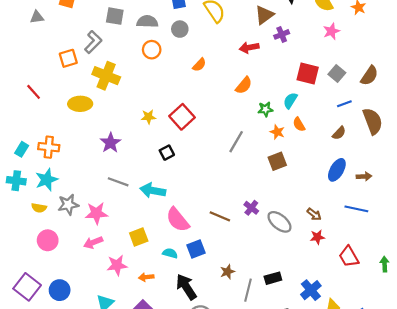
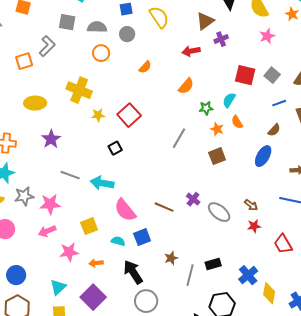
yellow cross: (106, 76) -> (79, 90), moved
purple star: (110, 143) -> (51, 139), moved
blue ellipse: (337, 170) -> (263, 156), moved

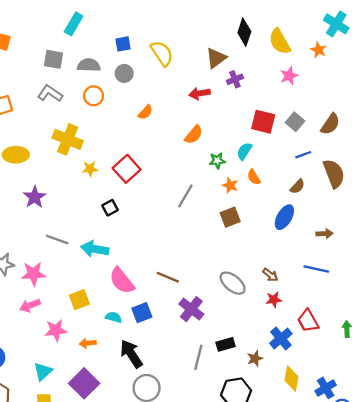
gray L-shape: (47, 46) -> (50, 93), moved, turned -100
purple cross: (193, 199) -> (191, 309), moved, size x1.5
brown star: (171, 258) -> (255, 359), moved
blue cross: (248, 275) -> (281, 338), moved

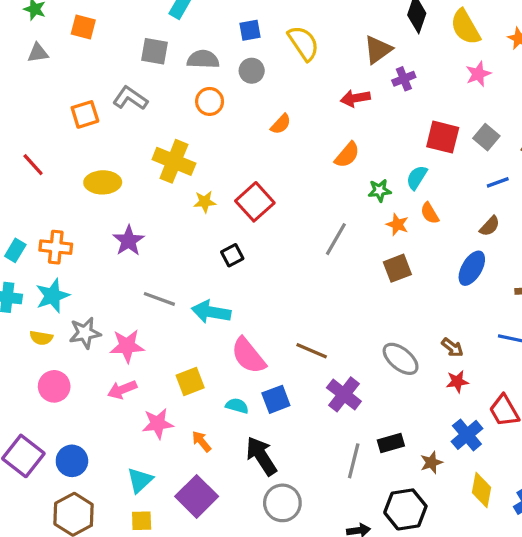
gray L-shape: (50, 93) -> (130, 98), moved
orange arrow: (88, 343) -> (201, 441), turned 56

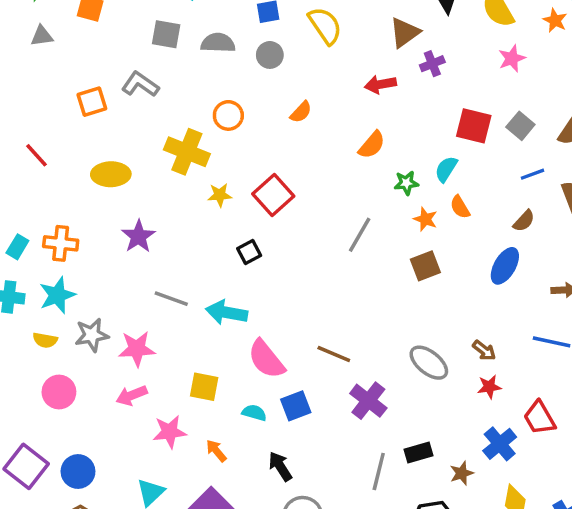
orange circle: (210, 101) -> (228, 115), moved
yellow square: (190, 382) -> (204, 387), turned 32
black arrow: (261, 456) -> (280, 466), size x0.7

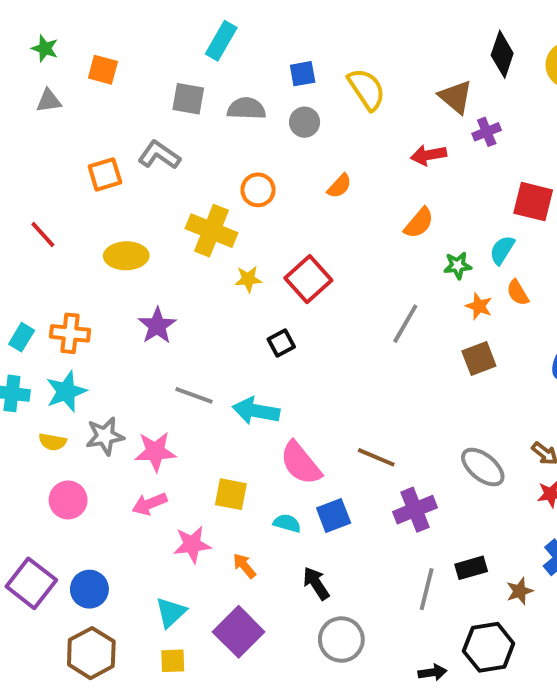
brown triangle: (405, 33) -> (456, 97), turned -44
purple cross: (368, 401) -> (415, 510), turned 30

